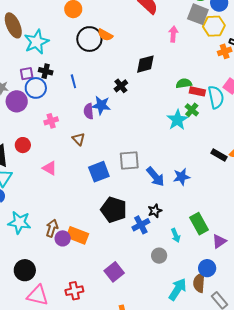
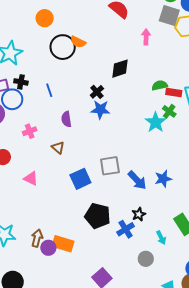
blue star: (101, 105) -> (100, 110), moved

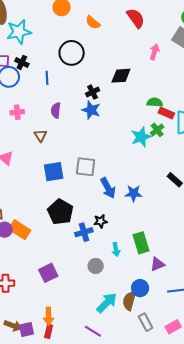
orange semicircle: (78, 42) -> (93, 22), moved
black circle: (63, 47) -> (72, 53), moved

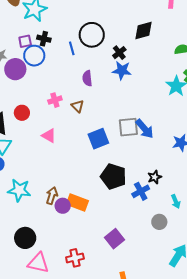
black circle: (72, 53) -> (92, 35), moved
pink cross: (17, 112) -> (55, 100), moved
blue arrow: (108, 188) -> (145, 129), moved

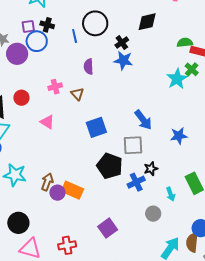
gray square: (128, 127) -> (133, 145), moved

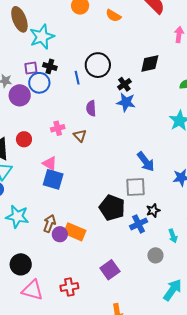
blue square: (96, 127) -> (53, 179), moved, turned 35

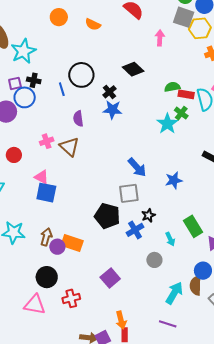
black diamond: (150, 63) -> (133, 69), turned 60
brown triangle: (80, 136) -> (69, 147), size x1.5
black circle: (21, 264) -> (47, 277), moved

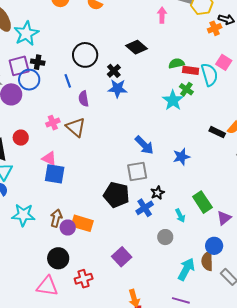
purple square: (15, 83) -> (19, 66), size x1.5
blue line: (62, 89) -> (68, 81), moved

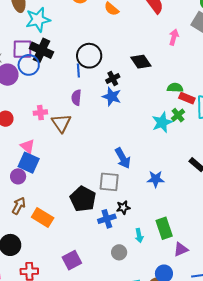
black cross: (38, 62) -> (41, 50), size x1.6
blue line: (68, 81) -> (78, 71), moved
purple circle: (68, 227) -> (18, 176), moved

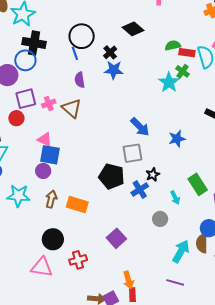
purple square: (22, 49) -> (26, 99), moved

